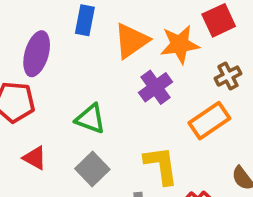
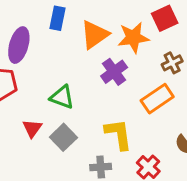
red triangle: (35, 158) -> (32, 128), moved, turned 36

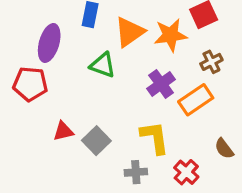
purple cross: (114, 72) -> (161, 84), moved
green triangle: (62, 97) -> (103, 65), moved
red triangle: (32, 128) -> (63, 131), turned 42

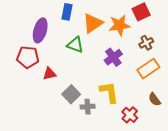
orange rectangle: (196, 100) -> (148, 69), moved
red triangle: (63, 131) -> (49, 74), moved
gray cross: (136, 172) -> (88, 107), moved

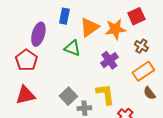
brown cross: (146, 43) -> (141, 46), turned -32
red pentagon: (28, 57) -> (26, 60), turned 30
red triangle: (49, 74) -> (25, 95), moved, size x1.5
brown semicircle: (155, 99) -> (149, 93), moved

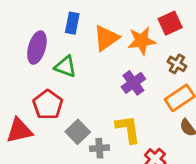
green triangle: (72, 48) -> (65, 67), moved
red pentagon: (26, 60) -> (48, 105), moved

